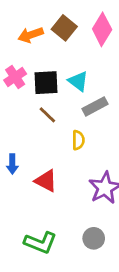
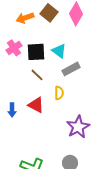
red triangle: (46, 181) -> (36, 105), moved

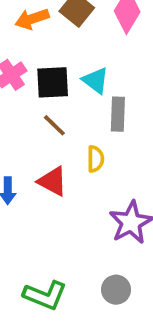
gray rectangle: (71, 69) -> (118, 114), turned -60

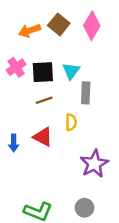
cyan triangle: (95, 80) -> (71, 71), turned 30
brown line: (54, 125) -> (44, 100), turned -63

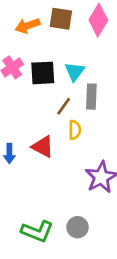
brown square: (59, 24) -> (61, 19), turned -30
brown line: (44, 100) -> (64, 106), moved, turned -35
gray circle: (85, 208) -> (78, 227), moved

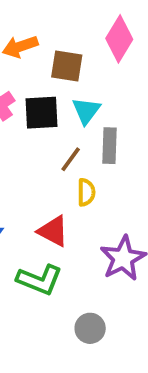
brown square: (61, 19) -> (67, 66), moved
red triangle: (43, 147) -> (53, 231), moved
green L-shape: (37, 231) -> (40, 280), moved

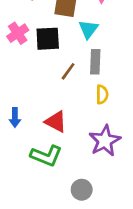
cyan triangle: (86, 111) -> (88, 29), moved
yellow semicircle: (86, 192) -> (102, 94), moved

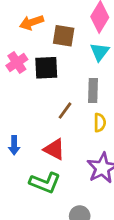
cyan triangle: (88, 29) -> (100, 52), moved
brown line: (68, 71) -> (65, 111), moved

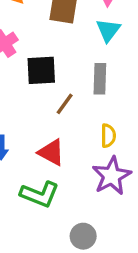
black square: (46, 68) -> (41, 70), moved
yellow semicircle: (100, 123) -> (108, 136), moved

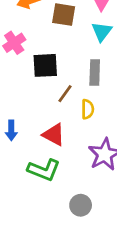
yellow semicircle: (108, 136) -> (88, 109), moved

